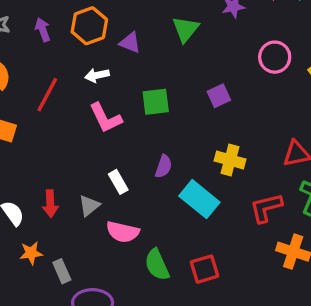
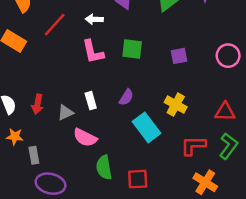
pink circle: (275, 57) -> (228, 56), moved

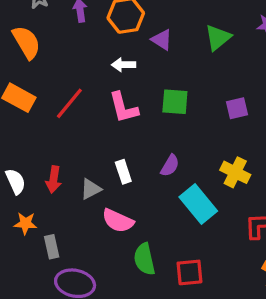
red line: (55, 25) -> (69, 103), moved

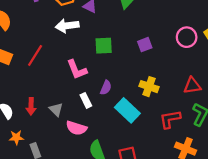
white arrow: (124, 65) -> (67, 26), size x1.5
pink L-shape: (123, 108) -> (77, 70), moved
white rectangle: (123, 172) -> (86, 100), moved
gray triangle: (91, 189) -> (56, 109), turned -40

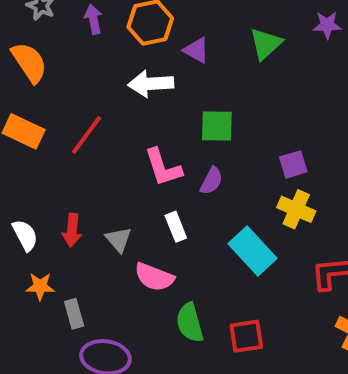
purple square: (145, 45) -> (293, 164), moved
purple semicircle: (106, 88) -> (211, 181), moved

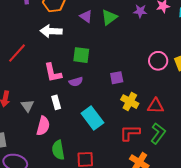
purple triangle: (196, 50) -> (86, 16), moved
purple semicircle: (211, 181) -> (76, 82), turned 40
yellow cross: (296, 209) -> (130, 102), moved
pink semicircle: (154, 277) -> (43, 126), turned -102

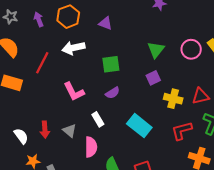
green triangle: (109, 17) -> (156, 50), moved
red line: (17, 53) -> (42, 63), moved
pink L-shape: (53, 73) -> (74, 92), moved

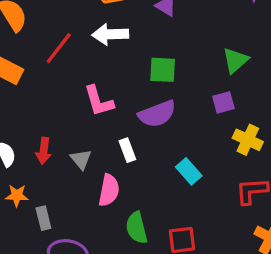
purple semicircle: (113, 93) -> (157, 114), size x1.6
cyan rectangle: (139, 126) -> (189, 171), size x0.7

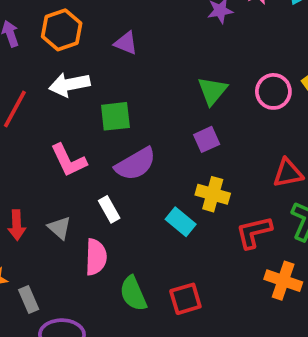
green square: (163, 70) -> (115, 116), moved
yellow cross: (248, 140) -> (213, 194), moved

